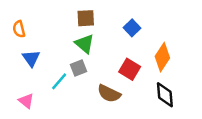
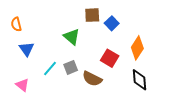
brown square: (86, 18) -> (92, 15), moved
gray square: (79, 68) -> (71, 67), moved

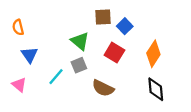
red square: (110, 58) -> (114, 53), moved
gray square: (71, 67) -> (79, 65), moved
pink triangle: (22, 85) -> (19, 85), moved

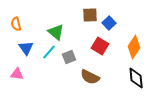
green triangle: (80, 41) -> (56, 32), moved
cyan line: (56, 77) -> (49, 52), moved
pink triangle: (19, 85) -> (17, 74), turned -32

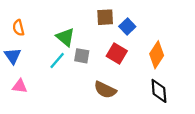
blue triangle: (26, 48) -> (13, 56), moved
gray square: (69, 57) -> (82, 56), moved, turned 32

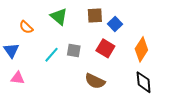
orange semicircle: (18, 28) -> (26, 27), moved, turned -32
green triangle: (65, 37) -> (59, 17), moved

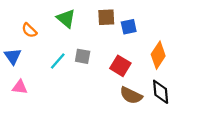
blue square: (115, 24) -> (129, 27), turned 32
red square: (105, 48) -> (120, 66), moved
brown semicircle: (95, 81) -> (131, 95), moved

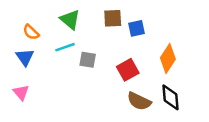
blue triangle: (13, 56) -> (25, 57), moved
cyan line: (58, 61) -> (65, 47), moved, turned 30
red square: (120, 66) -> (128, 70), turned 30
pink triangle: (20, 87) -> (21, 92), turned 42

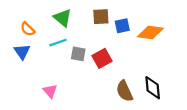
orange diamond: (168, 58) -> (150, 32), moved, turned 65
red square: (128, 70) -> (102, 58), moved
pink triangle: (21, 92) -> (50, 91), moved
brown semicircle: (139, 101) -> (124, 91), turned 40

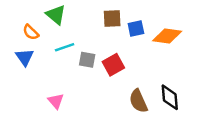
green triangle: (63, 18) -> (56, 15), moved

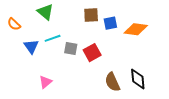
orange semicircle: (31, 32) -> (14, 24), moved
blue triangle: (25, 57) -> (31, 46), moved
pink triangle: (56, 101) -> (45, 82), turned 32

